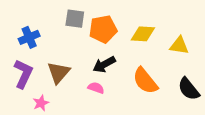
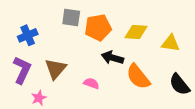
black arrow: (104, 64) -> (113, 58), moved, turned 45

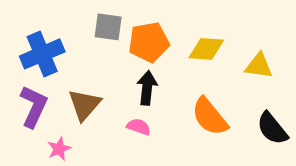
blue cross: (28, 35) -> (42, 54), size x1.4
black arrow: (113, 58) -> (147, 88), moved, turned 80

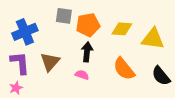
yellow triangle: (259, 66) -> (153, 39), size x1.4
purple L-shape: (34, 106) -> (20, 63), turned -30
pink star: (59, 149) -> (16, 88), moved

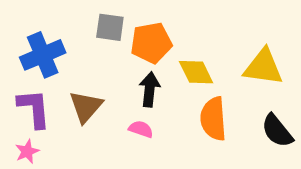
yellow diamond: (122, 29) -> (196, 72), moved, turned 60
orange semicircle: (124, 69) -> (213, 119), turned 35

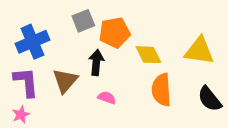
gray square: (110, 27) -> (83, 21), turned -30
black arrow: (150, 89) -> (96, 63), moved

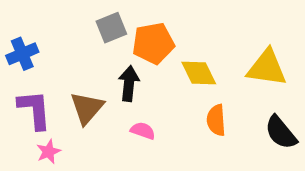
blue cross: (33, 42) -> (22, 54), moved, size x0.7
orange semicircle: (161, 90) -> (216, 120), size x0.7
pink star: (21, 115) -> (48, 152), moved

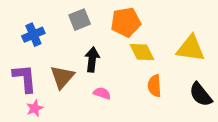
orange pentagon: (153, 43) -> (126, 22), moved
blue cross: (22, 54) -> (33, 35), moved

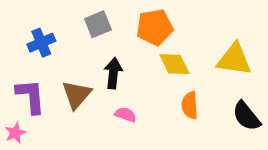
pink star: (35, 108) -> (15, 133), moved

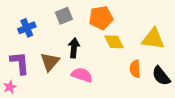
orange semicircle: (190, 105) -> (135, 69), moved
pink semicircle: (125, 115) -> (82, 75), size x1.5

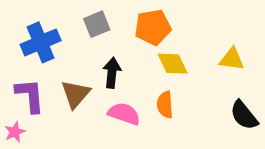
blue cross: (27, 28) -> (41, 42), size x1.4
yellow triangle: (153, 39) -> (232, 59), size x0.7
orange semicircle: (135, 69) -> (165, 105), moved

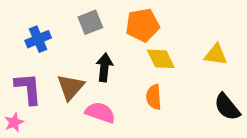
blue cross: (41, 42) -> (38, 39), size x0.7
pink semicircle: (124, 114) -> (100, 113), moved

